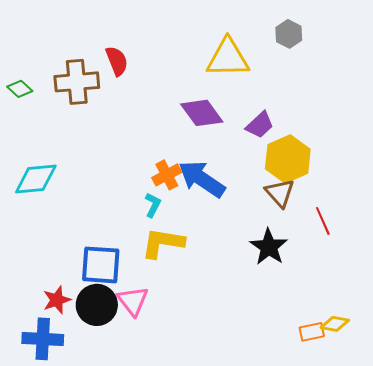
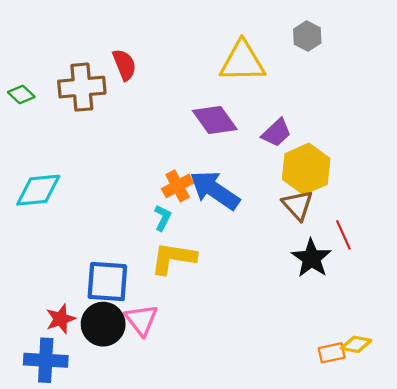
black star: (269, 247) -> (311, 258), moved

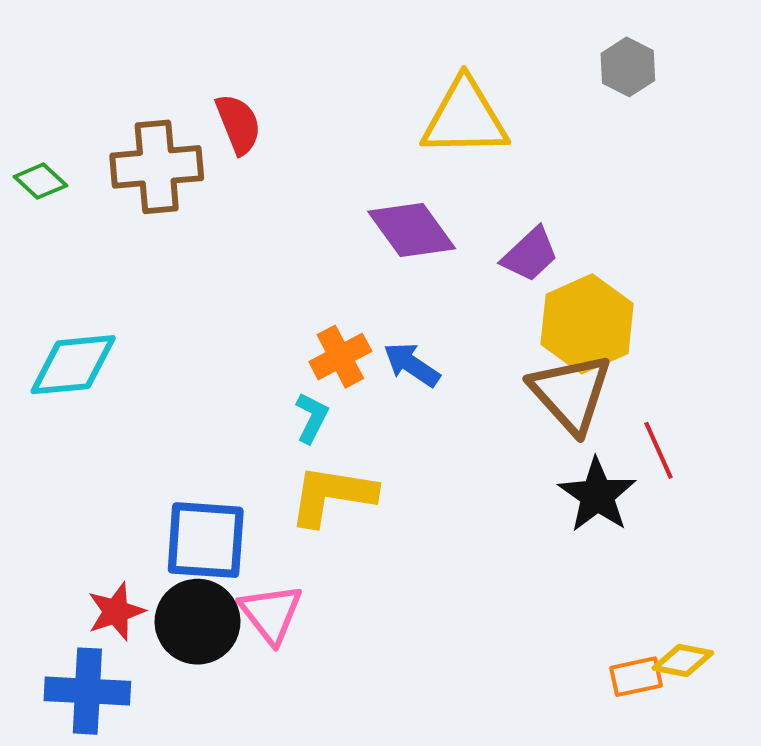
gray hexagon: (307, 36) -> (628, 67), moved
blue arrow: (215, 190) -> (412, 365), size x0.6
brown triangle: (298, 205) -> (571, 393), size x1.4

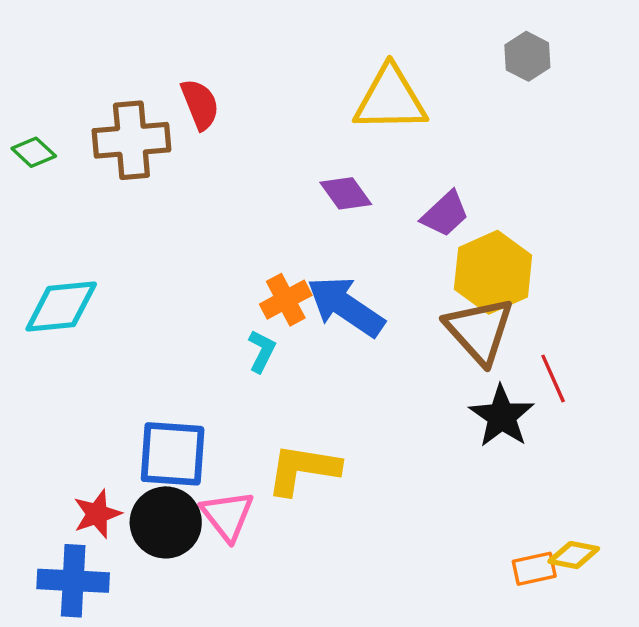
purple diamond: (412, 230) -> (346, 193), size x0.7
blue arrow: (412, 365) -> (346, 307), size x1.6
yellow L-shape: (332, 495) -> (303, 469), moved

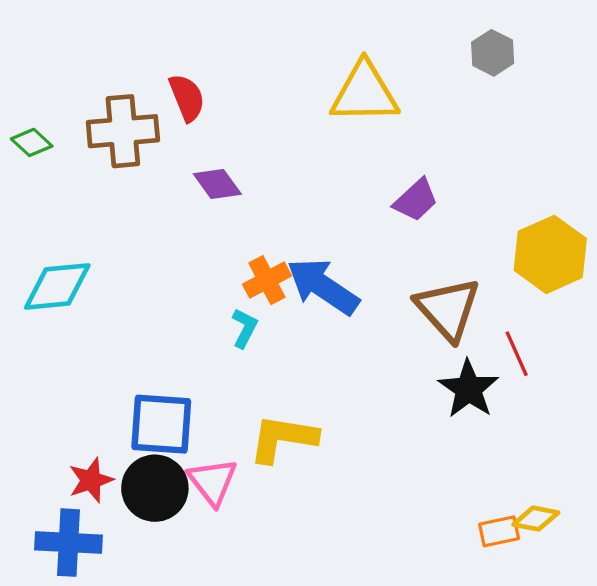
purple diamond: (346, 193) -> (217, 184), moved
yellow hexagon: (493, 272) -> (550, 254), moved

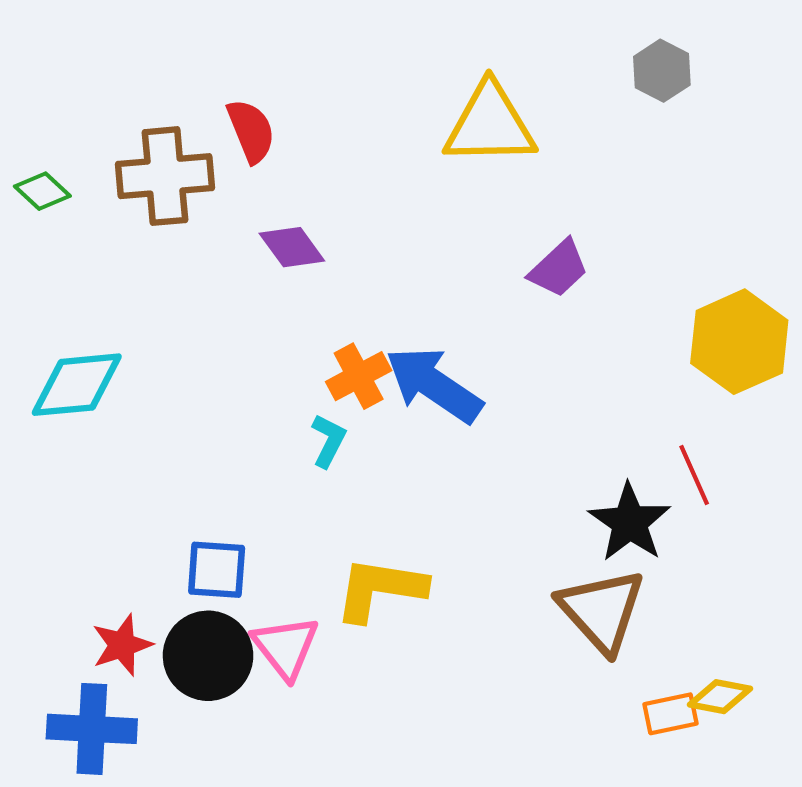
brown triangle: (448, 309) -> (602, 611), moved
blue square: (161, 424) -> (217, 570), size x0.7

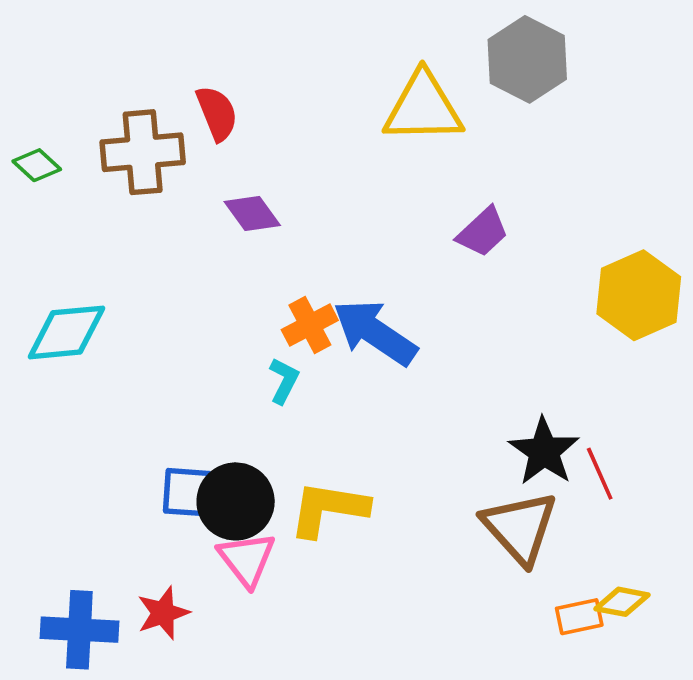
gray hexagon: (662, 71) -> (527, 59), moved, size x1.6
red line: (694, 475) -> (600, 474), moved
red star: (122, 645) -> (163, 613), moved
black circle: (208, 656) -> (236, 501), moved

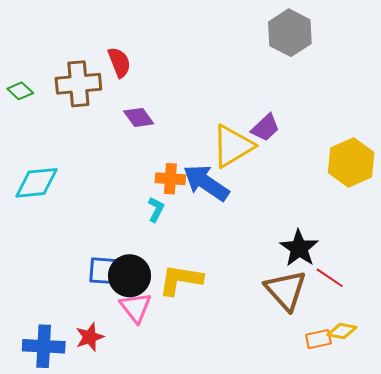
yellow triangle: (423, 108) -> (233, 146), moved, turned -30
orange cross: (310, 325) -> (170, 179), turned 32
red line: (600, 474) -> (330, 278), moved, turned -32

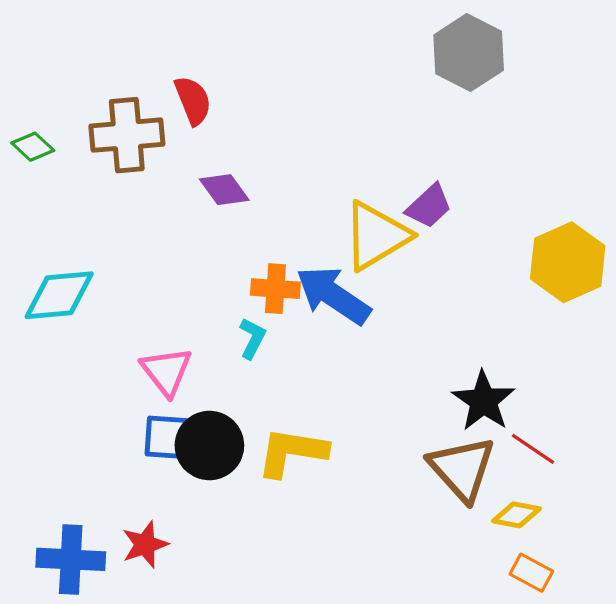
pink triangle: (136, 307) -> (166, 371), moved
yellow diamond: (342, 331) -> (516, 515), moved
orange rectangle: (318, 339) -> (531, 573), moved, turned 40

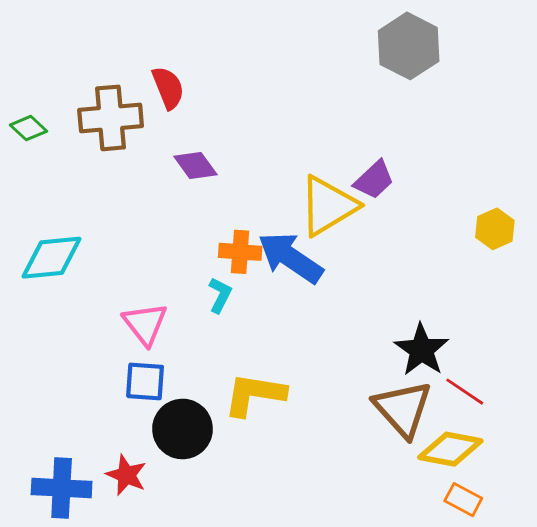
yellow hexagon: (568, 262) -> (495, 229), size x0.6
black circle: (209, 446) -> (183, 429), moved
yellow diamond: (516, 515) -> (450, 449), size x1.5
red star: (145, 545) -> (126, 475), turned -30

